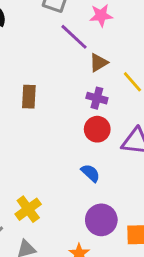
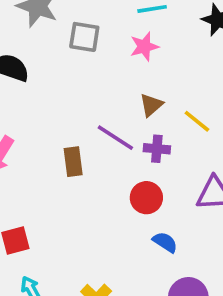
purple line: (74, 37) -> (115, 138), moved
red circle: (97, 129) -> (146, 198), moved

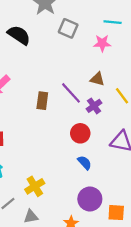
brown triangle: (151, 105) -> (97, 79), turned 42
purple cross: (157, 149) -> (94, 106), turned 35

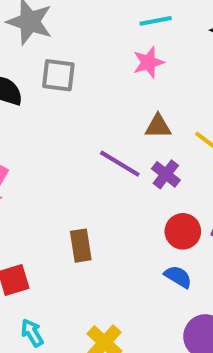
gray square: (68, 28) -> (58, 75), moved
brown rectangle: (42, 101) -> (81, 246), moved
red circle: (80, 133) -> (183, 231), moved

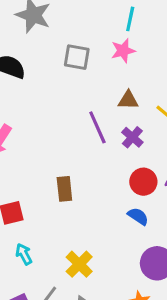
cyan line: (156, 21) -> (130, 19), turned -70
gray square: (58, 75) -> (77, 57), moved
purple line: (120, 164) -> (97, 127), turned 32

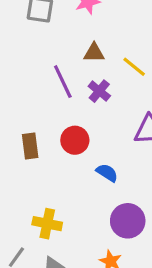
red circle: (143, 182) -> (75, 140), moved
yellow cross: (79, 264) -> (47, 224), turned -32

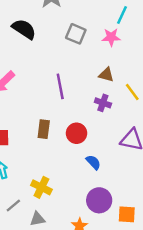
purple line: (63, 82) -> (60, 86), moved
purple cross: (99, 91) -> (103, 103), turned -35

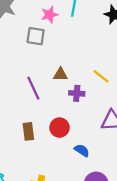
pink star: (111, 37) -> (49, 15), moved
brown triangle: (106, 75) -> (60, 74), moved

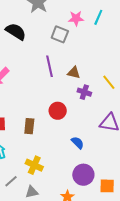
purple line: (33, 88) -> (49, 66), moved
red circle: (60, 128) -> (58, 111), moved
brown rectangle: (28, 131) -> (29, 126), moved

